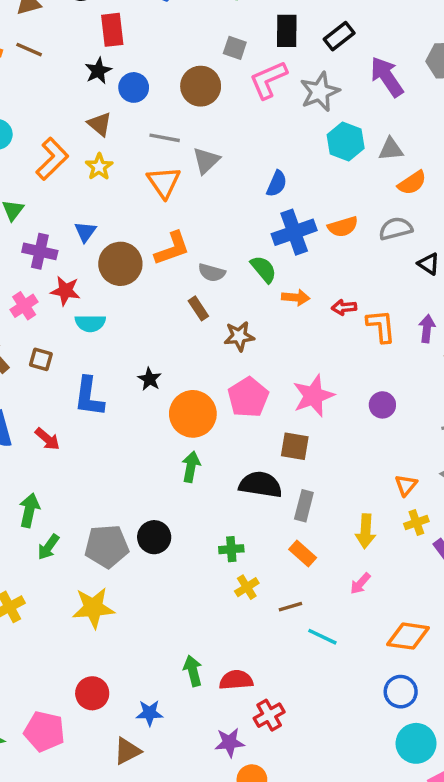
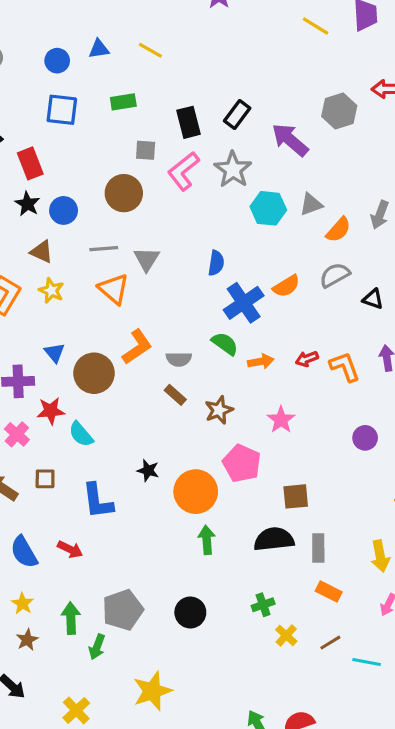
cyan semicircle: (90, 323) -> (81, 434), turned 64
pink star: (313, 396) -> (281, 420), moved, size x0.7
gray pentagon: (107, 546) -> (123, 610), moved

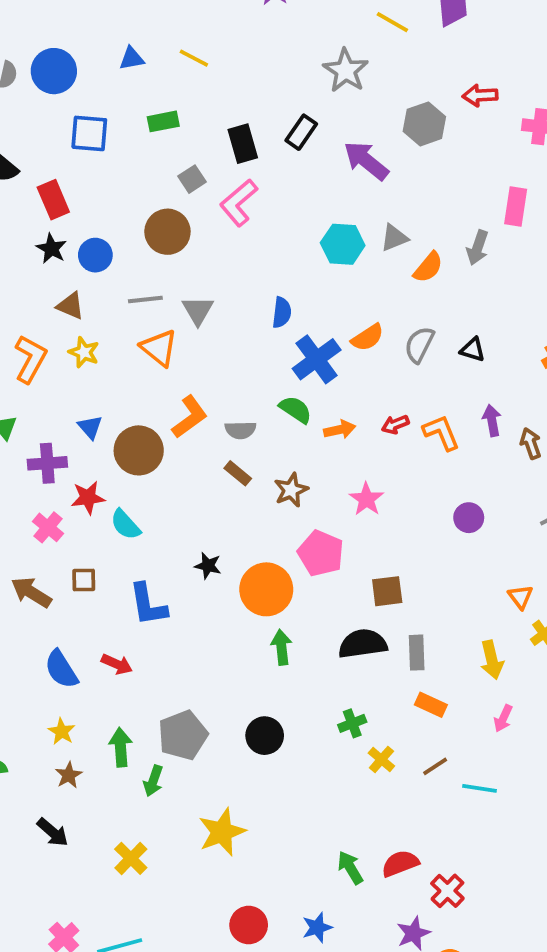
blue circle: (57, 61) -> (54, 71), moved, size x1.5
gray square: (146, 150) -> (192, 179), turned -35
gray star: (233, 170) -> (346, 71), moved
gray semicircle: (335, 275) -> (419, 345), moved, turned -32

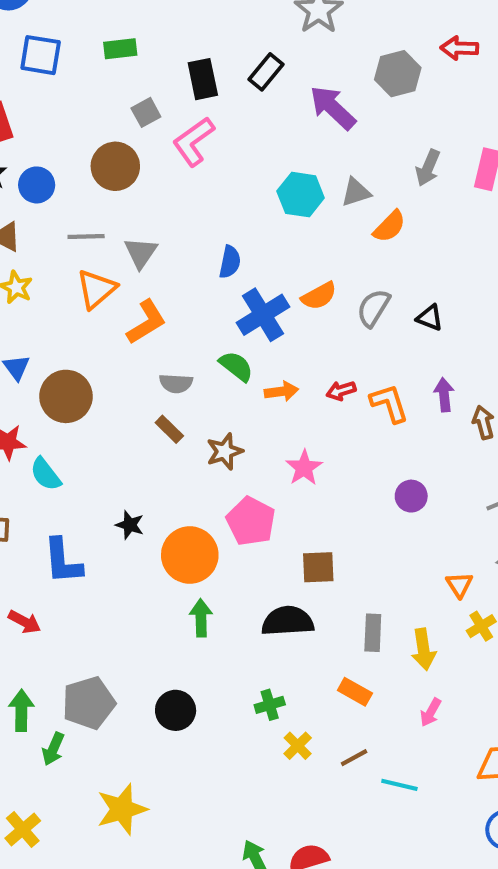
gray arrow: (478, 248) -> (428, 168), moved
orange triangle: (159, 348) -> (96, 289), turned 36
orange L-shape: (190, 417) -> (146, 322), moved
gray rectangle: (417, 653) -> (373, 633), moved

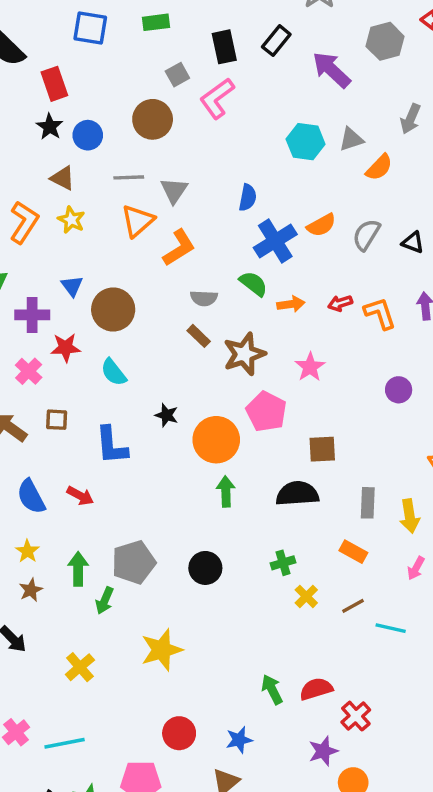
brown star: (225, 451) -> (244, 354), size x1.4
cyan semicircle: (46, 474) -> (114, 372), moved

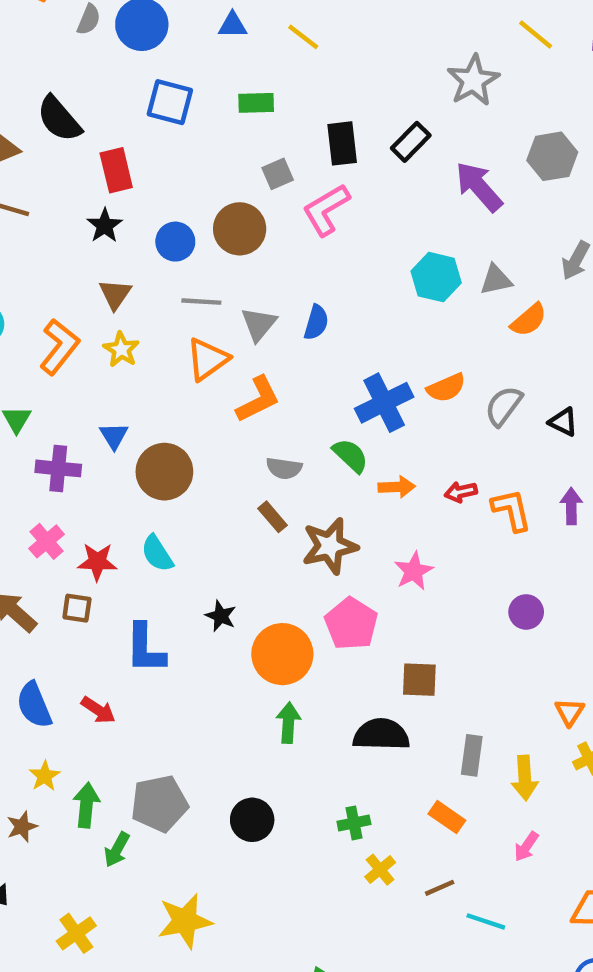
blue circle: (88, 135) -> (175, 242), moved
brown triangle: (63, 178) -> (115, 294), turned 32
blue semicircle: (248, 198) -> (316, 322), moved
red star: (66, 348) -> (97, 562), moved
yellow star: (27, 551) -> (45, 776), moved

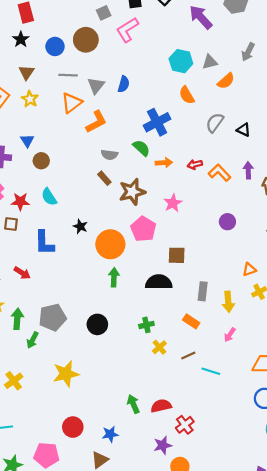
orange semicircle: (446, 388) -> (187, 95), moved, turned 84
brown circle: (164, 472) -> (41, 161), moved, size x0.6
orange L-shape: (512, 510) -> (219, 173), turned -30
orange triangle: (570, 712) -> (249, 269), turned 40

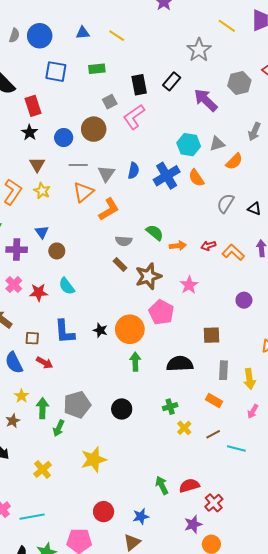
blue cross: (157, 122) -> (167, 176), moved
brown square: (11, 224) -> (32, 338), moved
black star: (80, 226) -> (100, 330), moved
brown square: (177, 255) -> (212, 335), moved

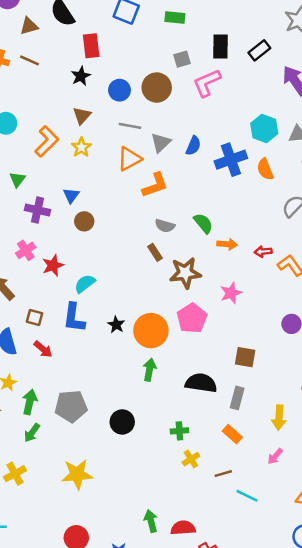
cyan semicircle: (67, 286) -> (85, 284), moved, turned 78
red star: (39, 292) -> (53, 265), turned -30
gray rectangle: (223, 370) -> (237, 398), moved
green arrow: (59, 428) -> (32, 433), moved

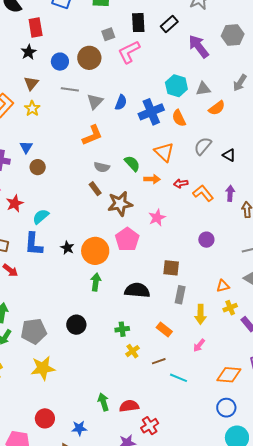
orange triangle: (129, 159) -> (164, 152), moved, turned -45
gray rectangle: (237, 398) -> (180, 295), moved
gray pentagon: (71, 406) -> (34, 331), moved

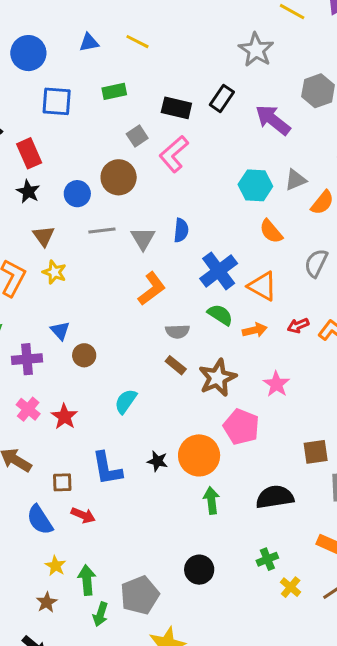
black rectangle: (138, 23) -> (176, 108), turned -60
blue cross: (151, 112) -> (219, 271), moved
cyan semicircle: (41, 217) -> (126, 401), moved

